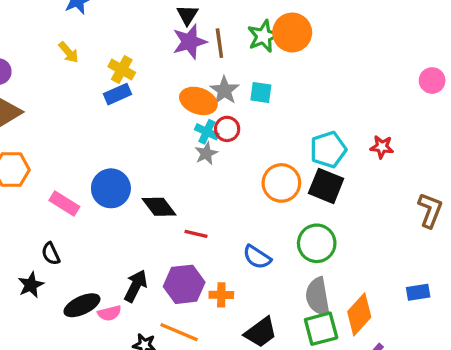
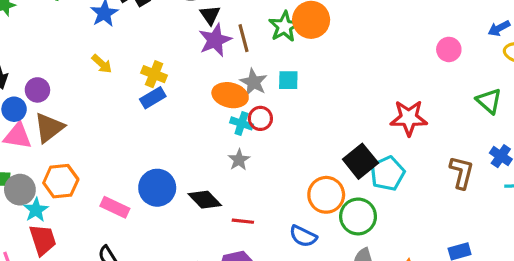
red star: (382, 147) -> (409, 118), size x1.6
cyan pentagon: (328, 150) -> (387, 173), moved
gray star: (206, 153) -> (239, 160), moved
orange circle: (281, 183) -> (326, 195), moved
black square: (326, 186) -> (360, 161), turned 36

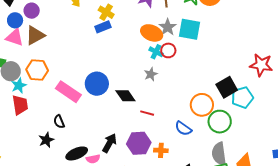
cyan square: (288, 80) -> (190, 29), size x1.6
pink rectangle: (115, 207) -> (68, 92), size x1.4

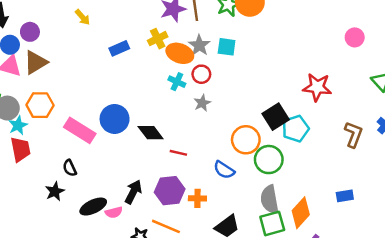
yellow cross: (106, 12) -> (158, 39), moved, turned 35
cyan square: (190, 29) -> (227, 47), size x0.7
cyan cross: (156, 52) -> (177, 82), moved
gray star: (151, 74) -> (202, 103), moved

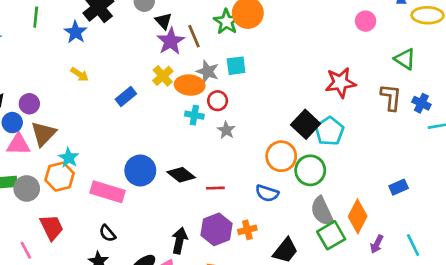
cyan star: (18, 125) -> (69, 158), moved
brown L-shape: (354, 135) -> (391, 97), moved

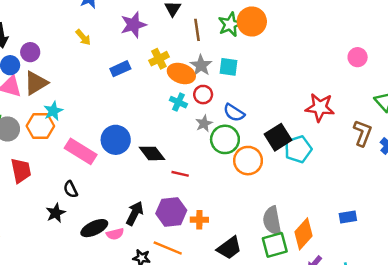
purple star: (171, 41) -> (133, 25), moved
green circle: (310, 170) -> (225, 139), moved
blue semicircle: (267, 193) -> (234, 113), moved

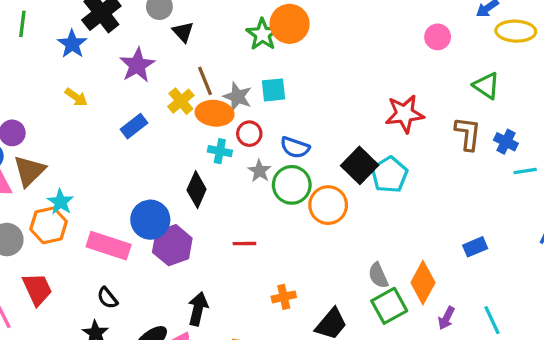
brown line: (197, 30) -> (205, 81), moved
black diamond: (152, 153) -> (197, 190), moved, turned 75
purple hexagon: (171, 212) -> (172, 245), moved
gray semicircle: (272, 221) -> (378, 275), size x0.7

